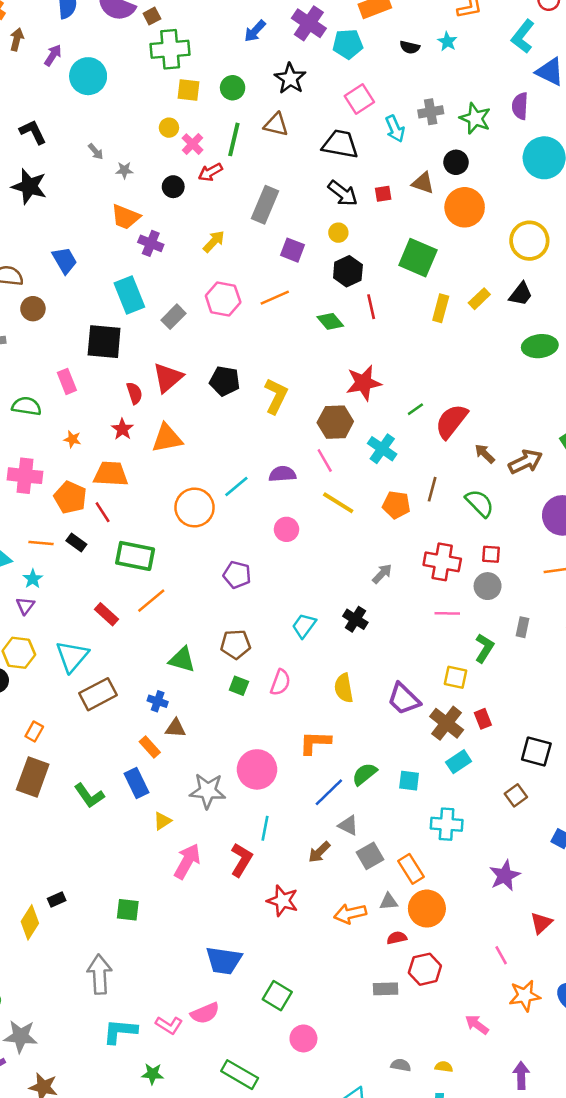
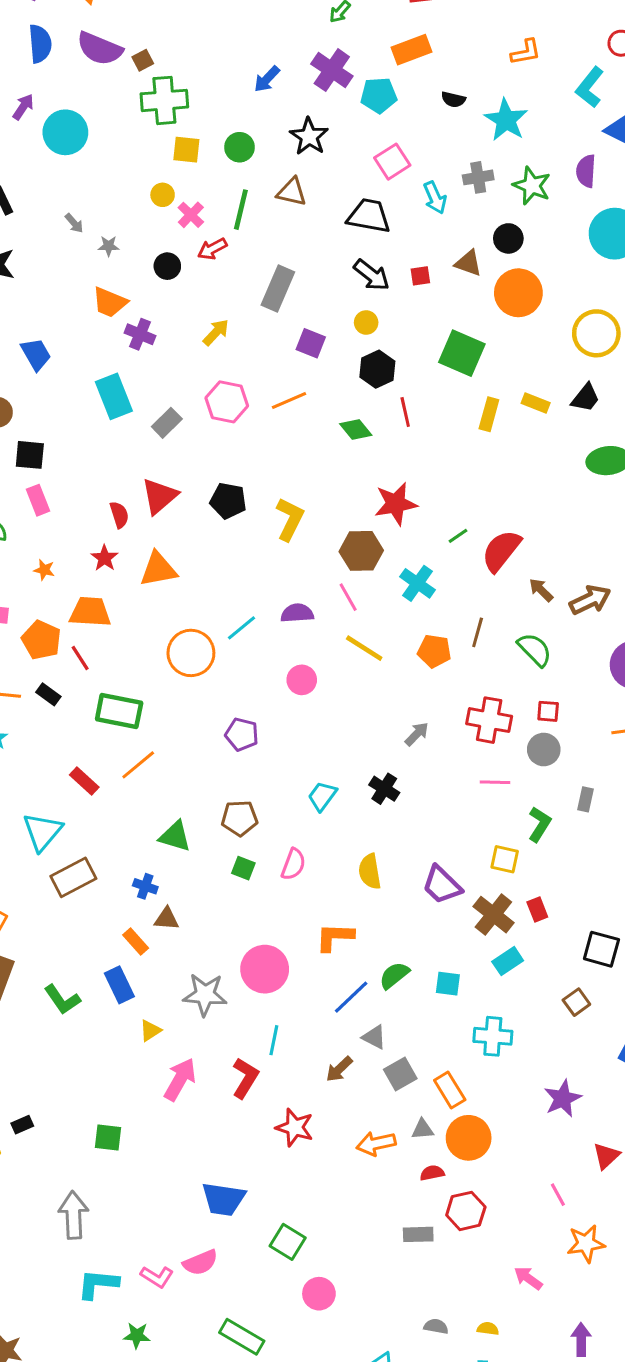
cyan star: (447, 42) -> (506, 120), moved, size x1.8
yellow rectangle: (479, 299) -> (536, 403), turned 65
black square: (104, 342) -> (30, 455), moved, size x0.7

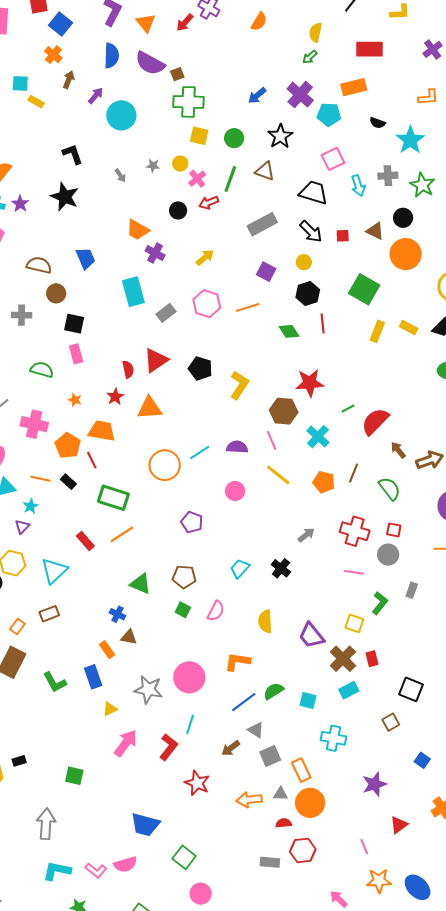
gray star: (109, 246) -> (153, 166), moved
gray rectangle: (278, 288) -> (262, 224), moved, turned 32
brown rectangle: (73, 877) -> (49, 614), moved, size x0.7

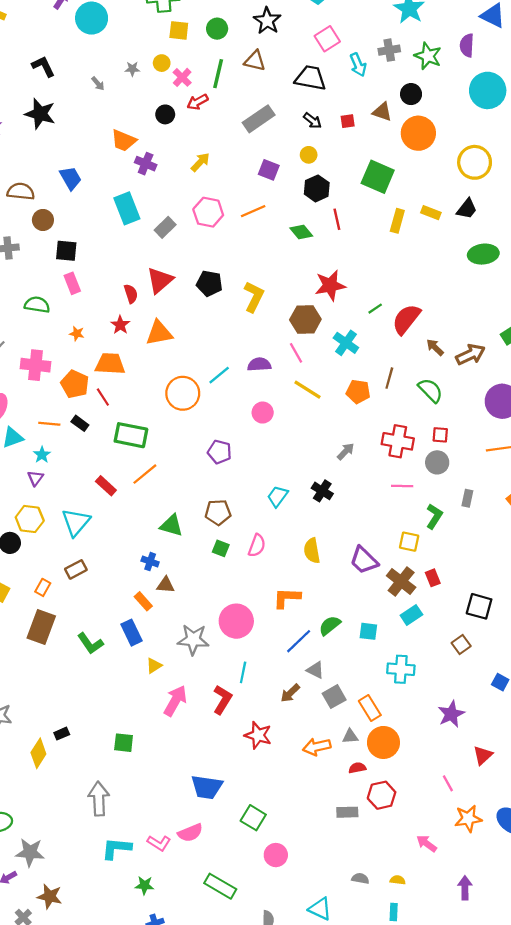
black arrow: (311, 232) -> (312, 121), size x0.7

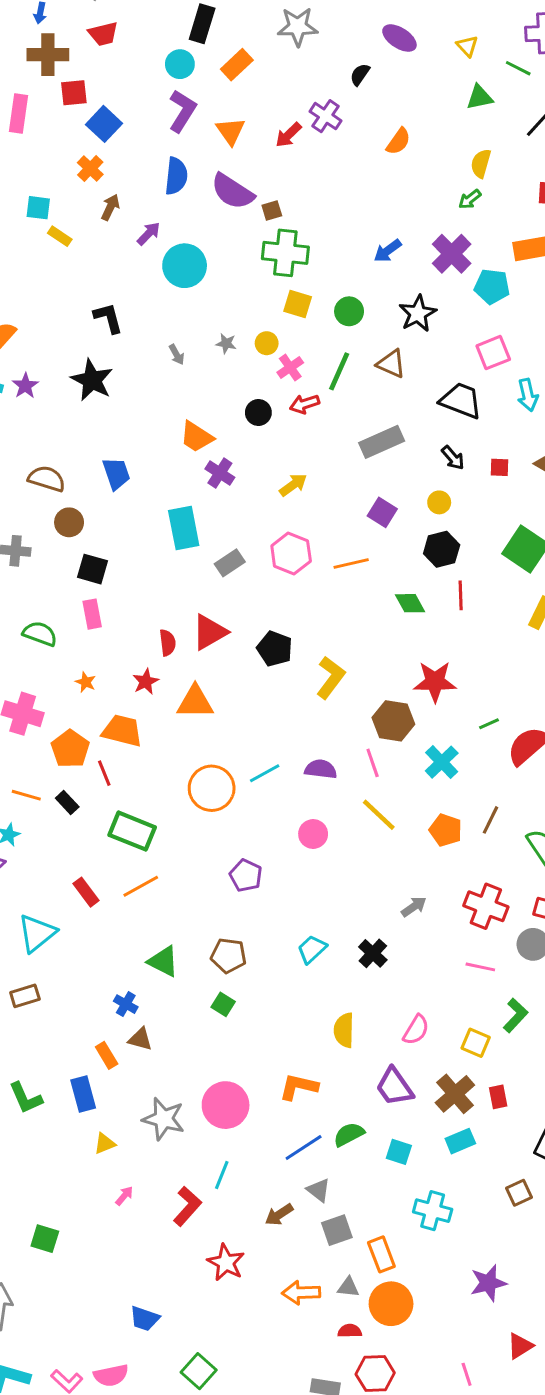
pink semicircle: (257, 546) -> (416, 1030), moved
purple trapezoid: (364, 560) -> (395, 1087), moved
pink arrow: (175, 701) -> (124, 1196), size x0.5
blue trapezoid: (207, 787) -> (145, 1319), size x0.7

